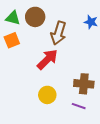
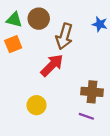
yellow circle: (47, 95) -> (36, 105), moved

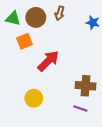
brown arrow: (64, 36) -> (60, 13), moved, size x0.6
orange square: (13, 44) -> (24, 41), moved

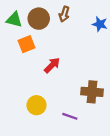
red arrow: (48, 61) -> (52, 65), size x0.7
purple line: (80, 109) -> (70, 116), moved

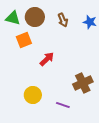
brown arrow: (64, 14) -> (63, 20), moved, turned -40
brown cross: (92, 92) -> (83, 83), turned -30

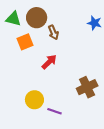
brown arrow: (63, 20) -> (53, 32), moved
purple line: (63, 105) -> (54, 111), moved

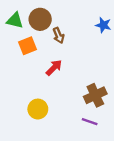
purple line: (54, 111) -> (90, 122), moved

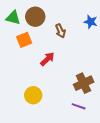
brown arrow: (59, 35) -> (60, 31), moved

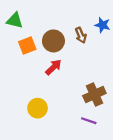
brown circle: (35, 17) -> (53, 41), moved
brown arrow: (60, 31) -> (81, 35), moved

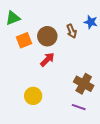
green triangle: (15, 20) -> (13, 18), turned -35
brown cross: (94, 94) -> (84, 84), turned -36

